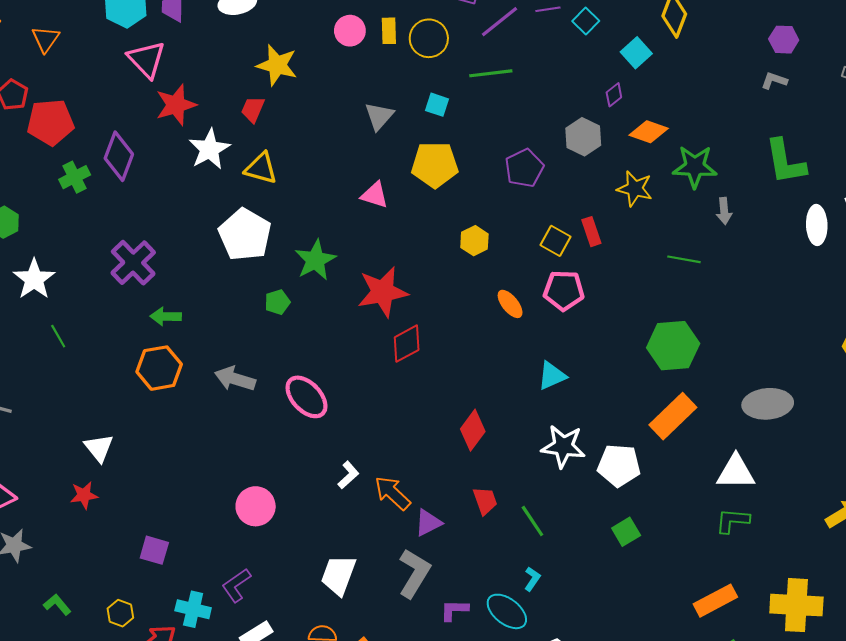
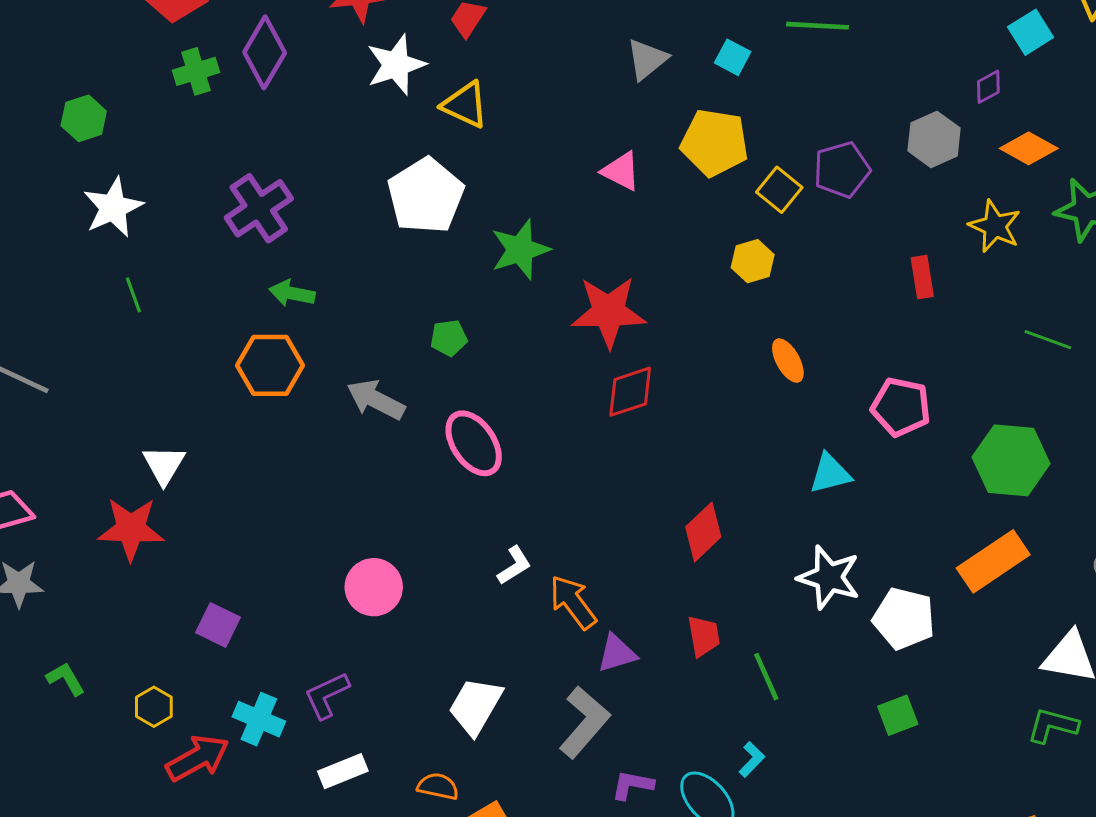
yellow square: (556, 241) -> (779, 190), moved
pink pentagon: (564, 290) -> (901, 407), moved
green pentagon: (277, 302) -> (449, 338), moved
red star: (84, 495) -> (131, 529), size x1.6

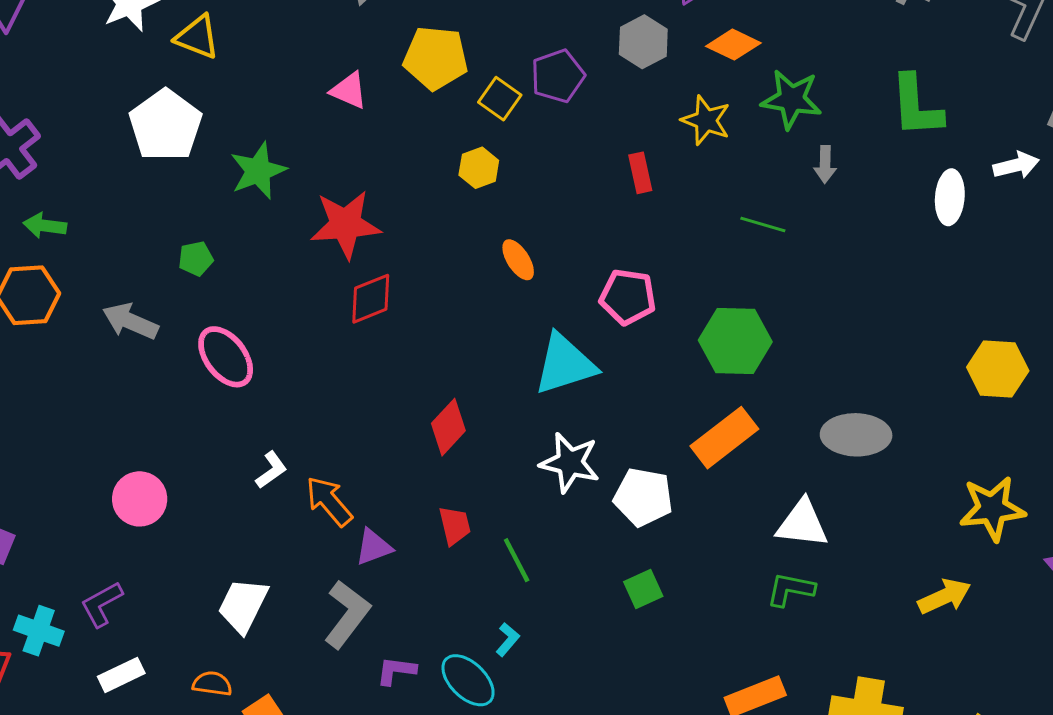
cyan triangle: (830, 474) -> (565, 364), size x1.6

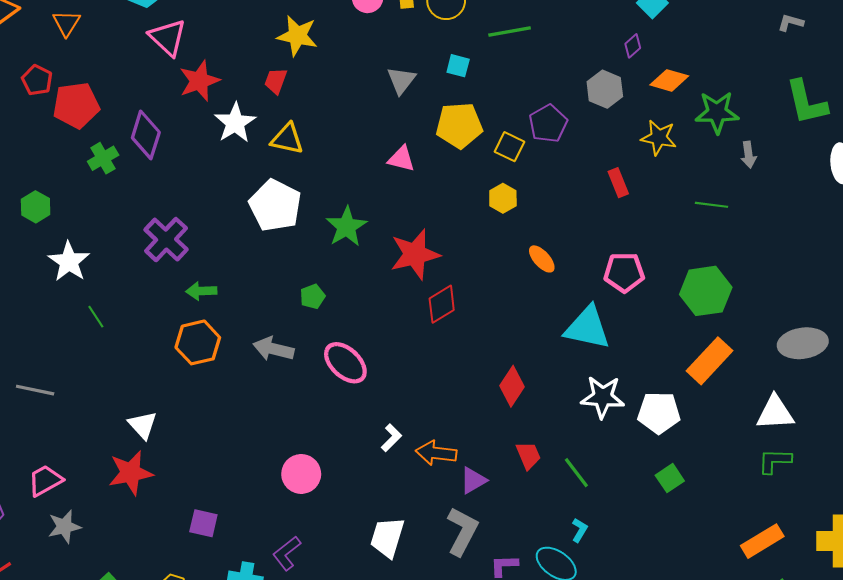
cyan triangle: (565, 364) -> (587, 328), turned 39
orange arrow: (329, 501) -> (436, 453), turned -33

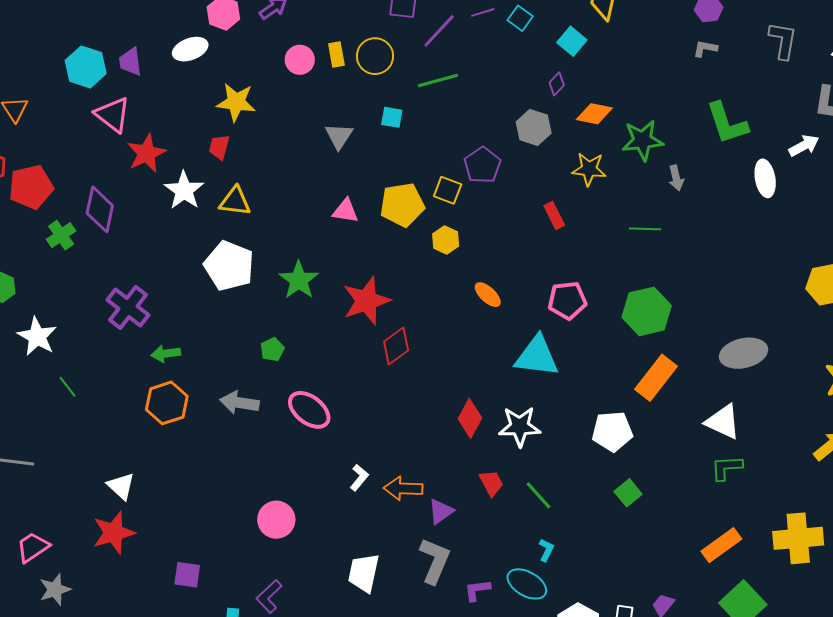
yellow pentagon: (459, 125) -> (402, 205), moved
white star: (603, 397) -> (520, 426), moved
white triangle: (775, 413) -> (723, 422), turned 33

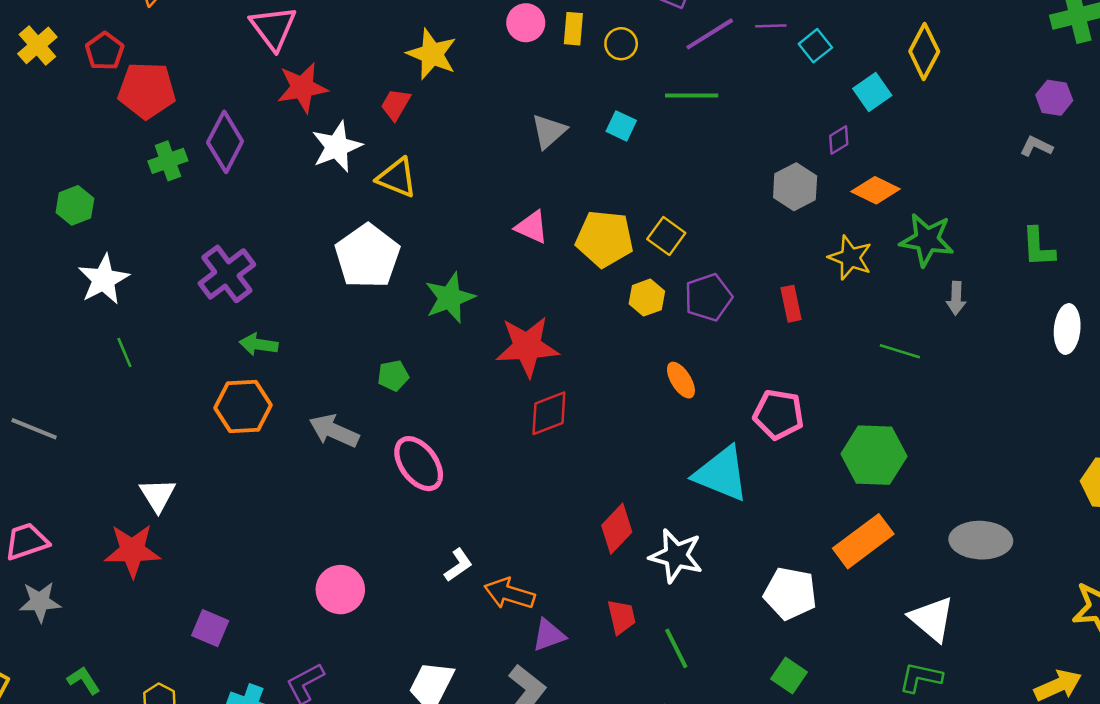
yellow circle: (375, 56) -> (621, 44), size x0.7
green L-shape: (727, 123) -> (1038, 247), size x0.7
purple pentagon: (482, 165) -> (708, 297), moved
green square: (628, 493) -> (789, 675), turned -32

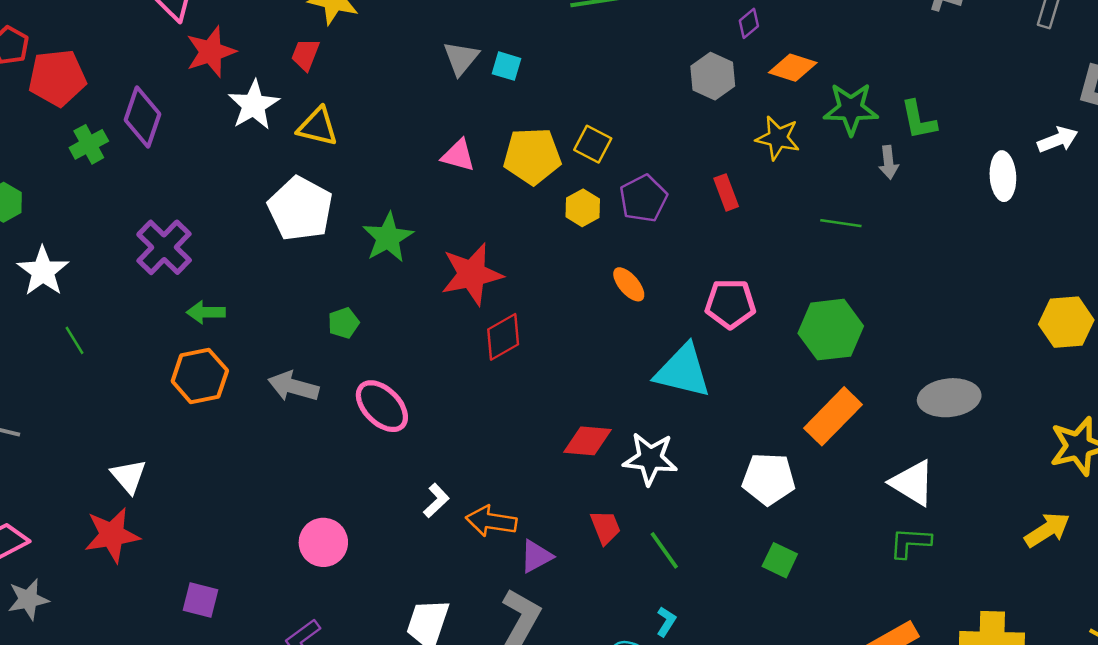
cyan square: (621, 126) -> (506, 66), moved
green L-shape: (1038, 247) -> (919, 120), moved
red diamond: (617, 529) -> (588, 441), turned 60

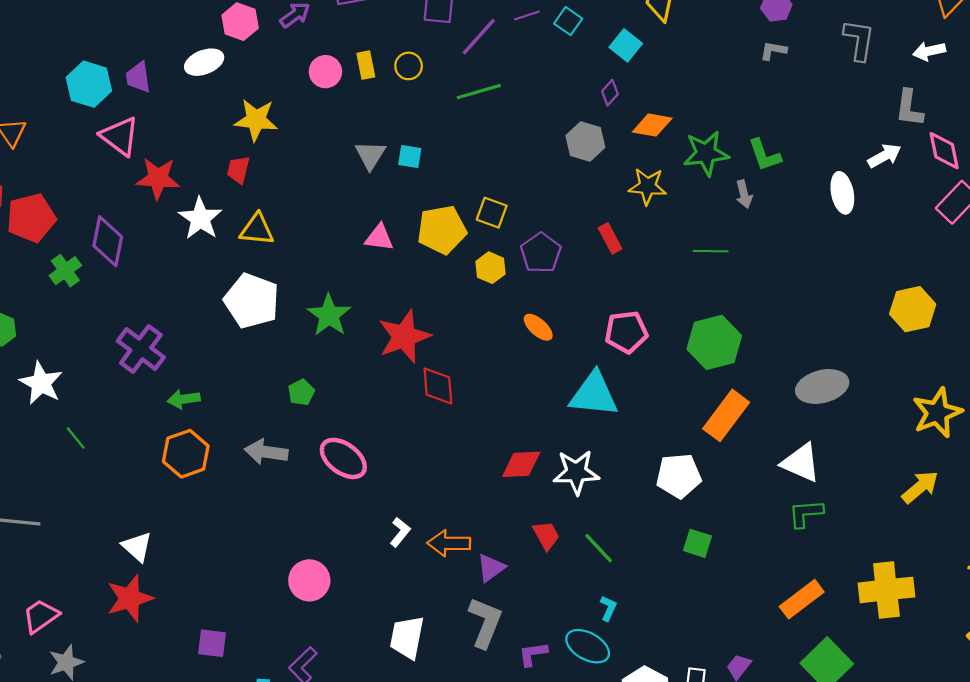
red star: (211, 52) -> (158, 178), turned 30
red diamond: (503, 337) -> (438, 386), turned -57

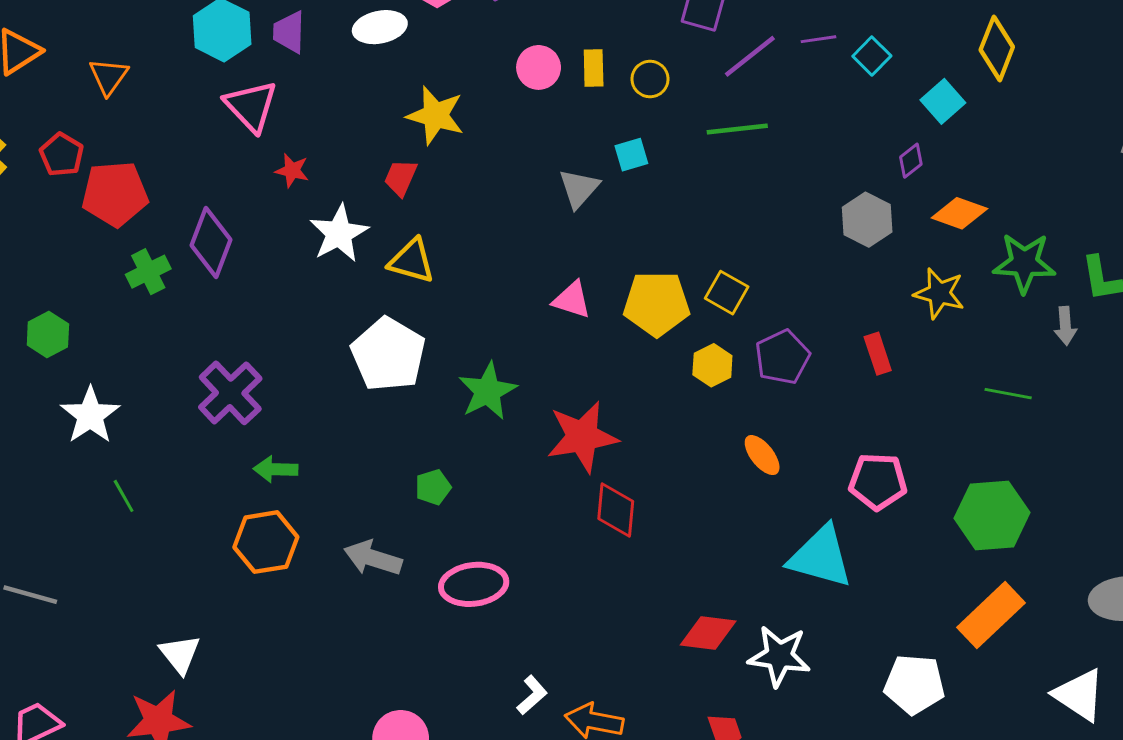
cyan square: (410, 156) -> (631, 155), moved, turned -35
red star: (158, 178) -> (292, 170), size x0.6
pink ellipse: (343, 458) -> (474, 584), turned -54

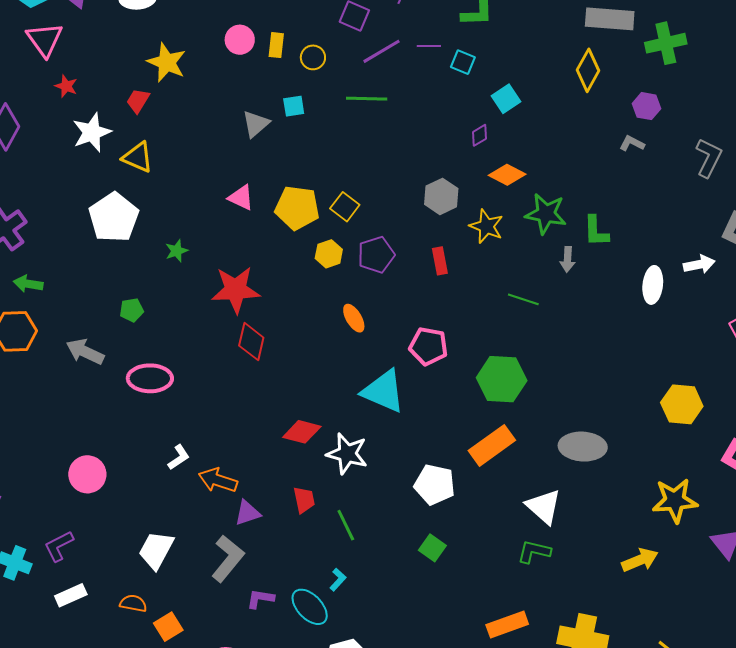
yellow diamond: (997, 48) -> (588, 70), moved
cyan square: (872, 56) -> (463, 62), turned -30
gray hexagon: (867, 220) -> (441, 196), moved
green star: (488, 391) -> (177, 251), size x0.6

